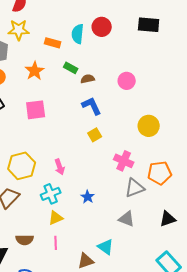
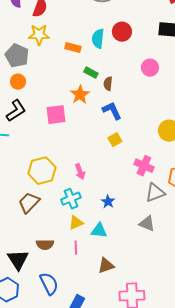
orange star: (35, 71) -> (80, 95), moved
brown semicircle: (88, 79) -> (108, 84), turned -72
pink circle: (127, 81) -> (150, 68), moved
cyan triangle: (106, 247) -> (99, 231), moved, turned -30

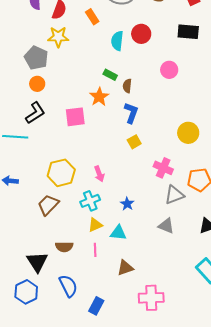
orange rectangle: (73, 48) -> (92, 17), moved, turned 42
blue L-shape: (112, 111) -> (131, 113), turned 45

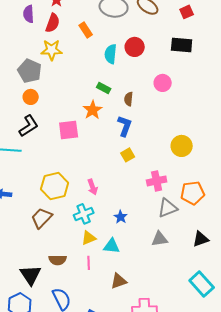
brown semicircle: (127, 86) -> (129, 99), moved
pink cross: (163, 168) -> (157, 181), turned -36
gray triangle: (166, 226) -> (160, 239), turned -30

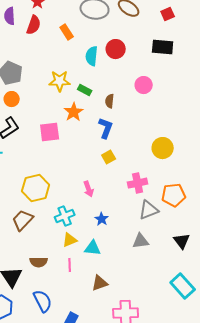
yellow star: (52, 50) -> (60, 81), moved
pink arrow: (93, 187) -> (89, 189), moved
black triangle: (201, 239) -> (182, 241), turned -48

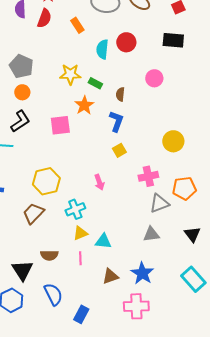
blue star: (102, 219) -> (142, 273), moved, size x1.6

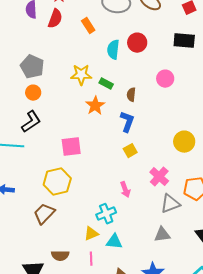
pink square: (60, 125) -> (71, 147), moved
pink cross: (148, 176) -> (159, 177), turned -36
pink arrow: (99, 182) -> (125, 190), moved
cyan cross: (75, 209) -> (106, 214), moved

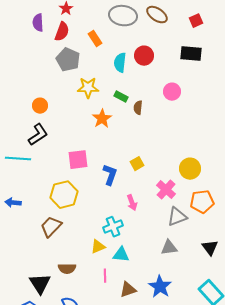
gray pentagon: (32, 67) -> (68, 60), moved
green rectangle: (106, 84) -> (121, 97), moved
blue L-shape: (127, 122) -> (110, 175), moved
yellow circle: (184, 142) -> (190, 169), moved
pink line: (91, 259) -> (105, 276), moved

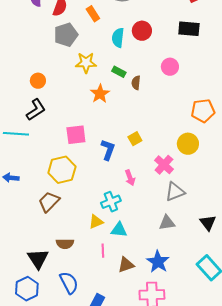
gray pentagon: (68, 60) -> (66, 35), turned 30
orange pentagon: (202, 202) -> (203, 111), moved

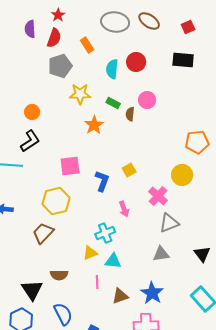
pink circle: (170, 67) -> (147, 100), moved

